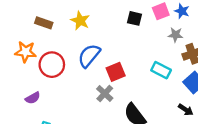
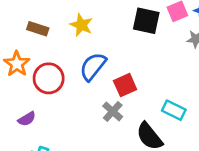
black square: (135, 18) -> (146, 21), size x1.5
orange star: (25, 52) -> (17, 64), turned 30
cyan rectangle: (161, 70) -> (174, 110), moved

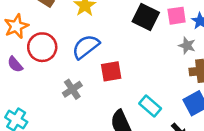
gray cross: (113, 111) -> (72, 89), moved
purple semicircle: (27, 119) -> (15, 64), moved, turned 66

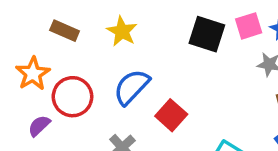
purple semicircle: (15, 64) -> (39, 126), turned 96
red square: (111, 71) -> (171, 115), turned -30

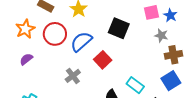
black square: (207, 34) -> (119, 28), moved
red circle: (72, 97) -> (55, 34), moved

